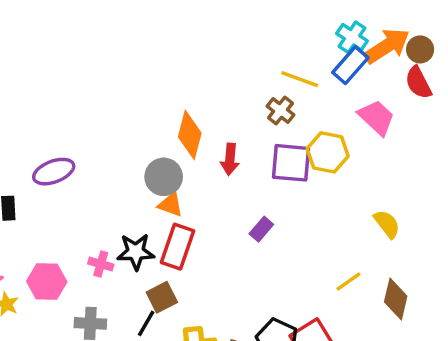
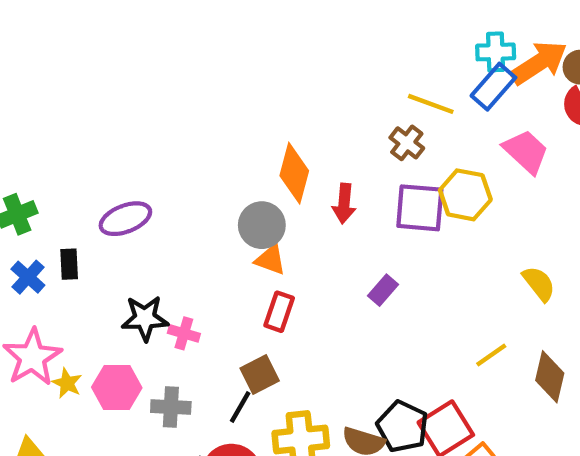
cyan cross: (352, 37) -> (496, 52), turned -36
red rectangle: (178, 247) -> (279, 312), size x0.7
black star: (136, 252) -> (145, 318), moved
pink hexagon: (47, 281) -> (117, 388), moved

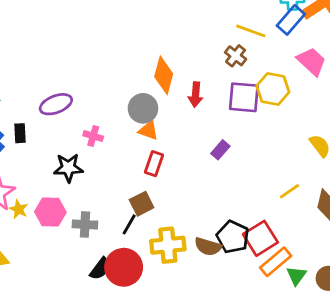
pink cross: (184, 333) -> (93, 136), moved

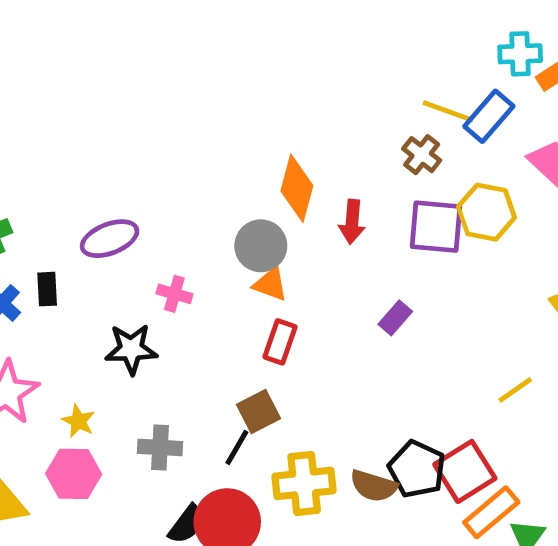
blue rectangle: (291, 20) -> (489, 116), moved
yellow star: (19, 209) -> (78, 421), moved
pink hexagon: (50, 212) -> (74, 474), moved

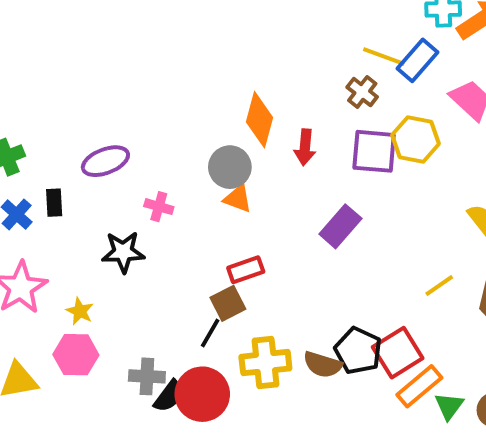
purple rectangle: (395, 318) -> (340, 226), size x1.5
red rectangle: (280, 342) -> (246, 270), moved, turned 52
gray cross: (160, 447) -> (147, 376), moved

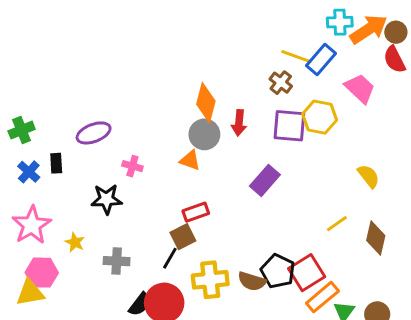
gray circle: (230, 167) -> (204, 134), moved
pink hexagon: (76, 355) -> (42, 273), moved
gray cross: (147, 376) -> (117, 261), moved

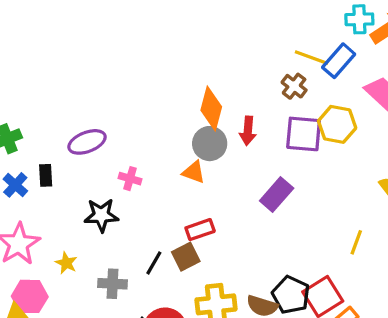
yellow line: (337, 224) -> (356, 242), turned -35
black line: (170, 258) -> (154, 263), moved

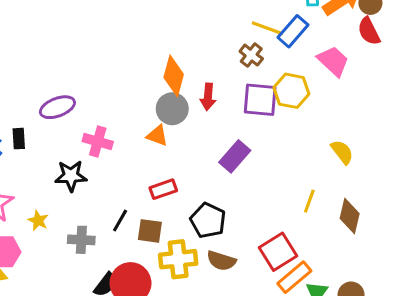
pink cross: (130, 179) -> (98, 142), size x1.4
brown square: (186, 257) -> (150, 231), moved, turned 35
black pentagon: (291, 295) -> (208, 220), moved

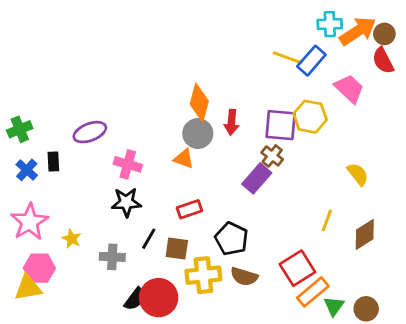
brown cross: (251, 55) -> (272, 156), moved
black star: (71, 176) -> (126, 202), moved
brown diamond: (350, 216) -> (365, 234), turned 44

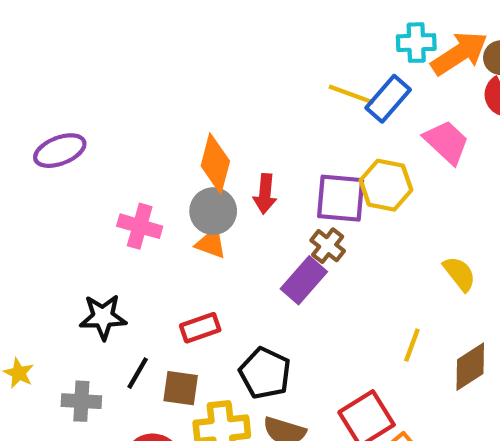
purple ellipse: (90, 132) -> (60, 151), moved
orange triangle: (184, 159) -> (211, 243), moved
pink cross: (128, 164) -> (140, 226), moved

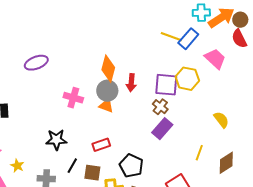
purple rectangle: (304, 280) -> (162, 129), moved

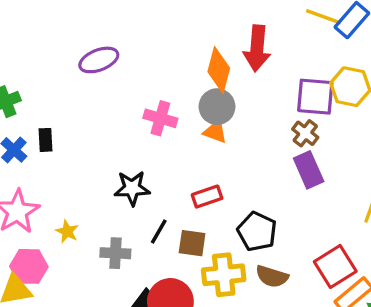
red arrow: (131, 83) -> (257, 48), moved, size x1.5
purple rectangle: (162, 129) -> (309, 170), turned -65

